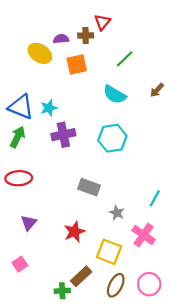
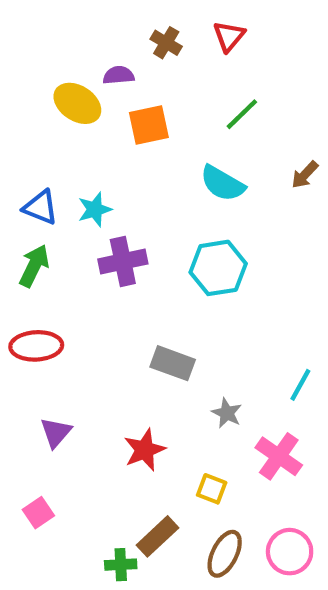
red triangle: (102, 22) -> (229, 36), moved
brown cross: (86, 35) -> (166, 43), moved, turned 32
blue triangle: (21, 107) -> (41, 207), size x0.7
yellow square: (109, 252) -> (212, 489), size x0.6

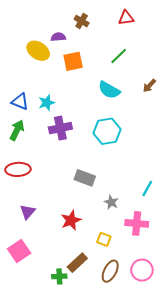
red triangle: (229, 36) -> (126, 18), moved, turned 42
pink cross: (279, 456) -> (137, 223), turned -30
pink square: (38, 513) -> (19, 251), size x1.5

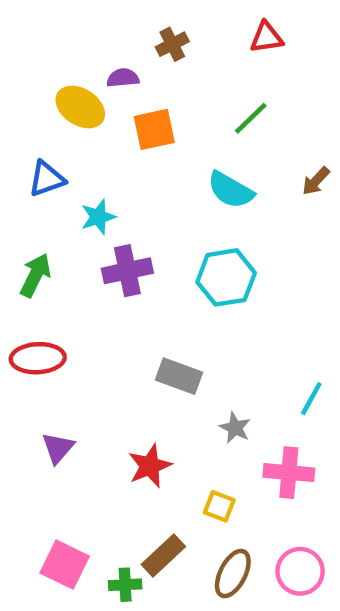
brown cross: (82, 21) -> (172, 44), turned 32
blue triangle: (20, 102) -> (47, 179), moved, turned -42
pink square: (19, 251) -> (65, 565), moved, turned -30

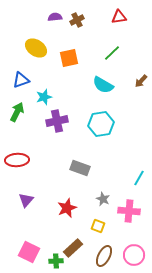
purple semicircle: (123, 78) -> (55, 17), moved
green arrow: (35, 275) -> (17, 112), moved
gray star: (235, 428) -> (103, 199), moved

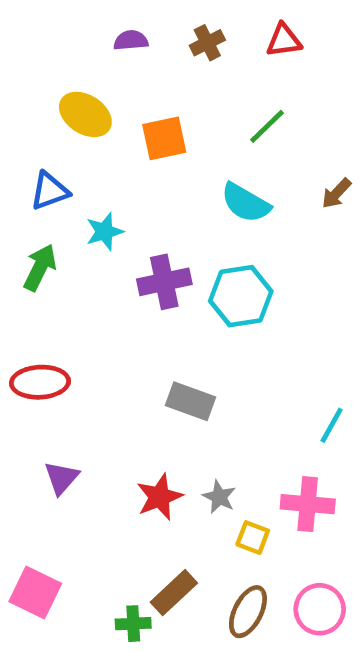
brown cross: (77, 20) -> (207, 43), moved
purple cross: (57, 121) -> (164, 282), moved
gray star: (103, 199) -> (219, 497), moved
yellow square: (98, 226) -> (253, 538), moved
pink square: (29, 252) -> (35, 593), moved

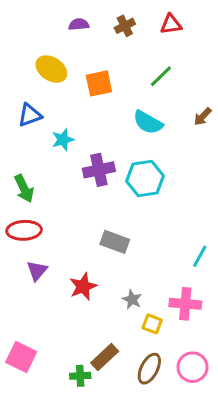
green arrow: (40, 267) -> (24, 189), moved, turned 128
purple triangle: (61, 478) -> (37, 271), moved
red star: (159, 497) -> (83, 287), moved

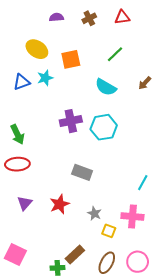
cyan star: (63, 140) -> (45, 78), moved
purple triangle: (37, 271) -> (25, 203), moved

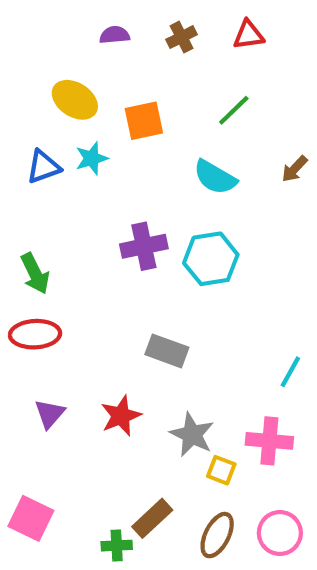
gray star: (94, 213) -> (192, 435), size x1.5

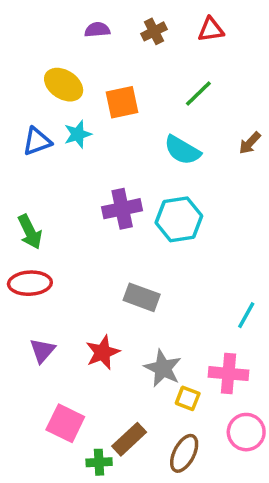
pink square: (31, 518) -> (65, 423), moved
pink circle: (280, 533) -> (246, 432), moved

